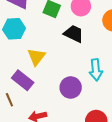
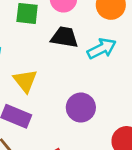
cyan arrow: (96, 70) -> (102, 49), moved, turned -95

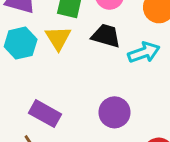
yellow triangle: (25, 81) -> (58, 38), moved

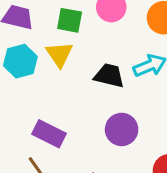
black trapezoid: (106, 36) -> (109, 76), moved

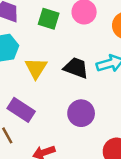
yellow triangle: (59, 54) -> (36, 68), moved

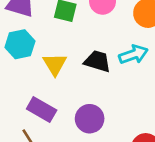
purple circle: (81, 113) -> (90, 119), moved

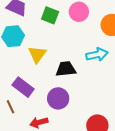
black trapezoid: (97, 61) -> (66, 69), moved, turned -30

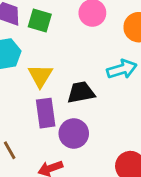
green square: (50, 15) -> (40, 20), moved
purple rectangle: (23, 87) -> (46, 113), moved, turned 50

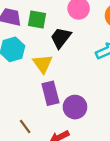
black trapezoid: (81, 92) -> (61, 38), moved, turned -35

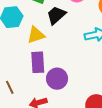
yellow triangle: (43, 64) -> (36, 35), turned 36

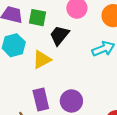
purple rectangle: (38, 62) -> (41, 99), moved

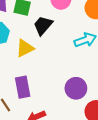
purple circle: (71, 101) -> (76, 88), moved

